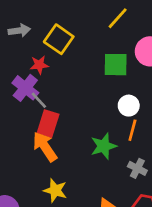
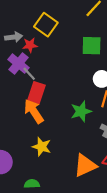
gray arrow: (19, 30) -> (14, 37), moved

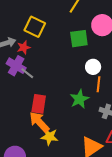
red rectangle: (36, 93) -> (39, 104), moved
orange arrow: (34, 111) -> (39, 122), moved

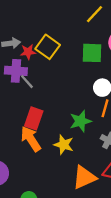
yellow square: (35, 27) -> (48, 47), moved
purple cross: (16, 66) -> (16, 71), turned -36
yellow star: (49, 137) -> (64, 145), moved

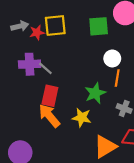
yellow square: (48, 47) -> (55, 25), turned -35
purple cross: (16, 71) -> (30, 64), moved
gray line: (27, 82) -> (45, 68), moved

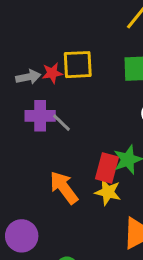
gray arrow: (20, 26) -> (28, 77), moved
red rectangle: (50, 96) -> (107, 168), moved

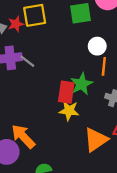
orange arrow: (64, 188) -> (23, 136), moved

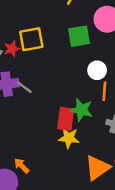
green star: (82, 84) -> (81, 110), turned -30
orange arrow: (23, 136) -> (22, 166), size x0.6

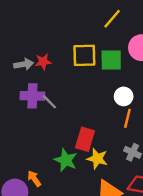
yellow square: (31, 39) -> (84, 55), moved
green star: (81, 110) -> (66, 160), moved
yellow star: (69, 138) -> (97, 159), moved

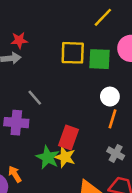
red star: (43, 62) -> (19, 40), moved
purple cross: (32, 96) -> (16, 123), moved
yellow star: (97, 159) -> (65, 157), moved

